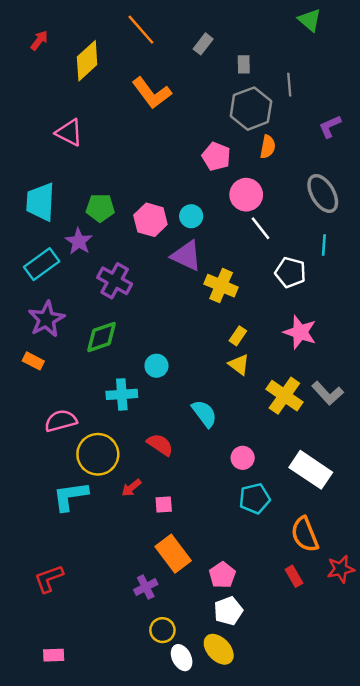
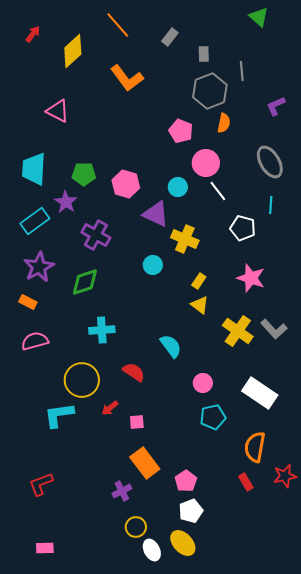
cyan circle: (191, 216) -> (178, 187), moved
cyan circle: (156, 366) -> (153, 265), moved
pink semicircle: (61, 421) -> (35, 341), moved
orange semicircle: (305, 534) -> (255, 447), turned 32

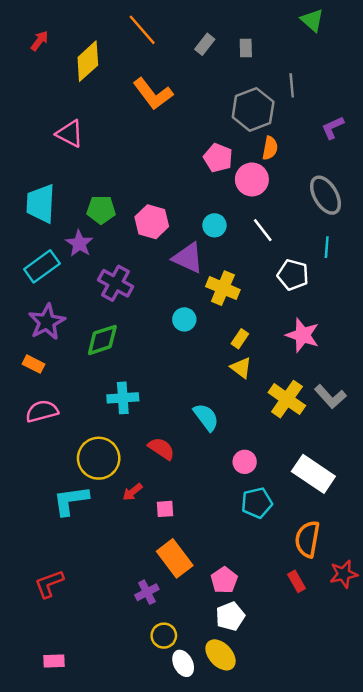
gray rectangle: (204, 54) -> (246, 48), moved
pink circle: (206, 163) -> (252, 179), moved

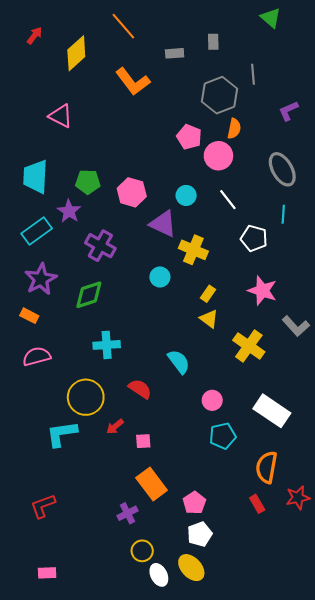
gray rectangle: (205, 44) -> (175, 53), moved, turned 48
gray L-shape: (330, 397) -> (296, 326), moved

